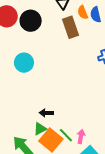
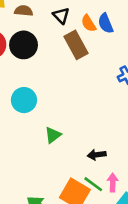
black arrow: (46, 113) -> (97, 155), moved
green triangle: (40, 129) -> (53, 135), moved

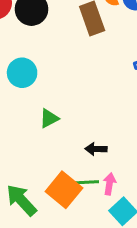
green line: (93, 184) -> (87, 182), turned -48

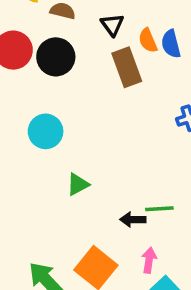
green line: (87, 182) -> (159, 209), moved

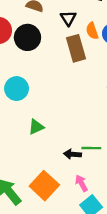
pink arrow: (149, 260) -> (81, 183), turned -42

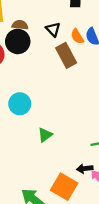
black circle: (27, 37) -> (18, 41), moved
black arrow: (72, 154) -> (85, 169), moved

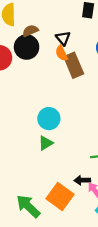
brown semicircle: (20, 25) -> (30, 31), turned -35
orange semicircle: (77, 36) -> (62, 53), moved
cyan circle: (20, 104) -> (49, 119), moved

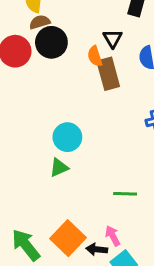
brown semicircle: (30, 31) -> (40, 22), moved
black triangle: (63, 38) -> (113, 38), moved
black arrow: (82, 180) -> (97, 249), moved

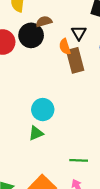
brown semicircle: (40, 22) -> (44, 22), moved
green line: (125, 194) -> (79, 160), moved

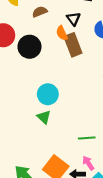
black circle: (31, 35) -> (29, 47), moved
green triangle: (36, 133) -> (44, 117), turned -48

